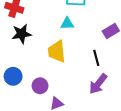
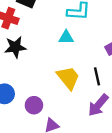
yellow trapezoid: (57, 52) -> (68, 78), moved, turned 145

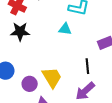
yellow trapezoid: (68, 78) -> (52, 77), moved

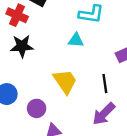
yellow trapezoid: (52, 77) -> (65, 81), moved

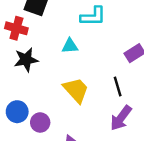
cyan triangle: (76, 40) -> (70, 46), moved
purple circle: (37, 108) -> (40, 122), moved

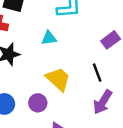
purple circle: (40, 122) -> (38, 103), moved

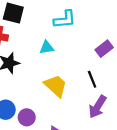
purple circle: (38, 103) -> (27, 117), moved

